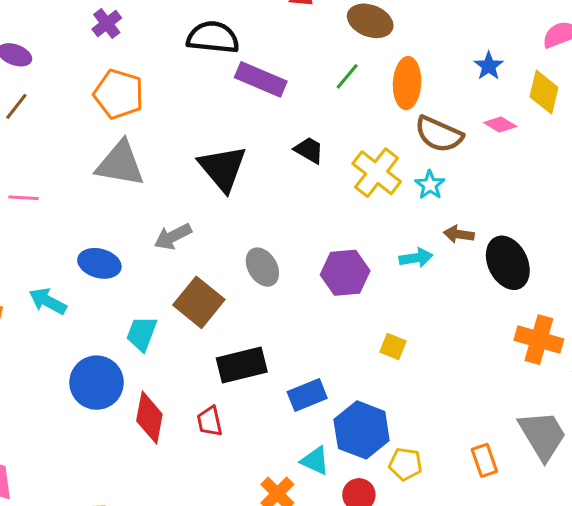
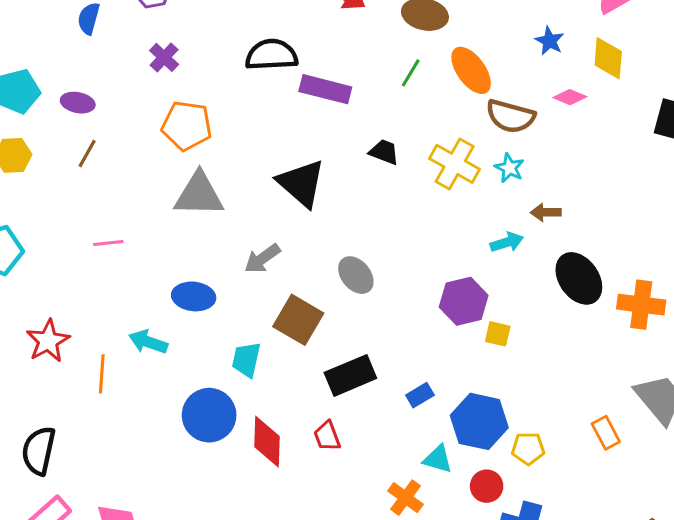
orange ellipse: (407, 83) -> (471, 70), turned -30
black ellipse: (508, 263) -> (579, 278), moved
purple hexagon: (345, 273) -> (464, 301), moved
blue rectangle: (307, 395) -> (420, 395), size x0.7

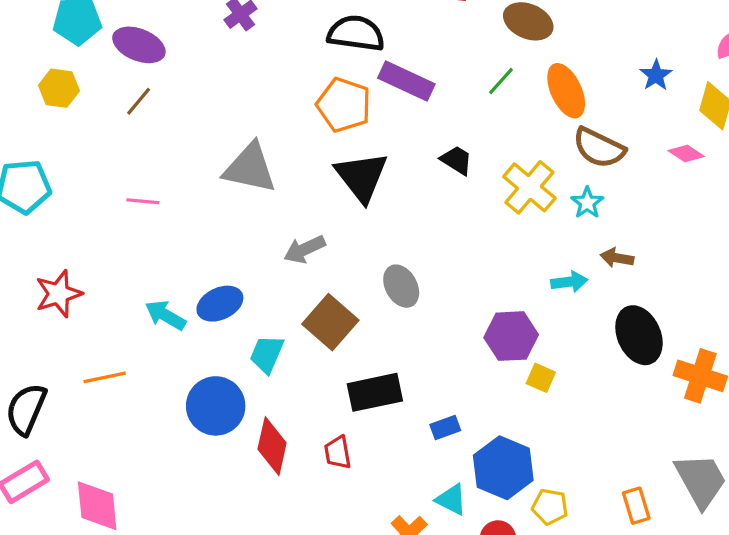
pink diamond: (570, 97) -> (686, 154), moved
purple ellipse: (78, 103) -> (139, 45), size x1.4
orange pentagon: (187, 126) -> (344, 105), moved
blue ellipse: (194, 296) -> (220, 304), moved, turned -42
orange line: (102, 374) -> (105, 377), moved, turned 63

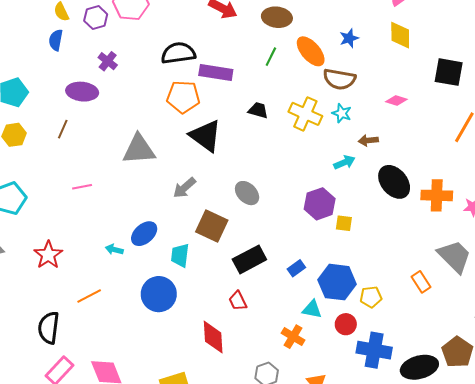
purple ellipse: (139, 45) -> (82, 92), moved
blue star: (656, 75) -> (349, 38), moved, turned 30
pink diamond: (686, 154) -> (396, 101), moved
cyan arrow: (165, 315) -> (114, 250), size x0.7
red diamond: (272, 446) -> (213, 337), moved

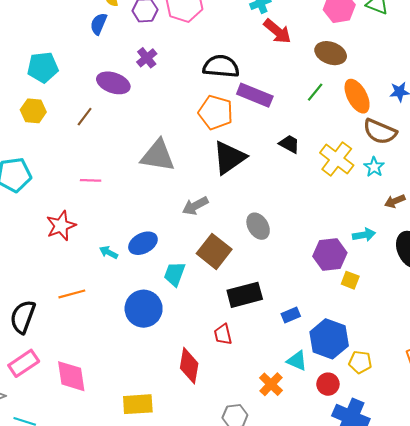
black triangle: (206, 136) -> (229, 158), turned 36
brown arrow: (368, 140) -> (395, 201), turned -30
cyan arrow: (344, 162) -> (364, 235), moved
red star: (48, 255) -> (61, 226), moved

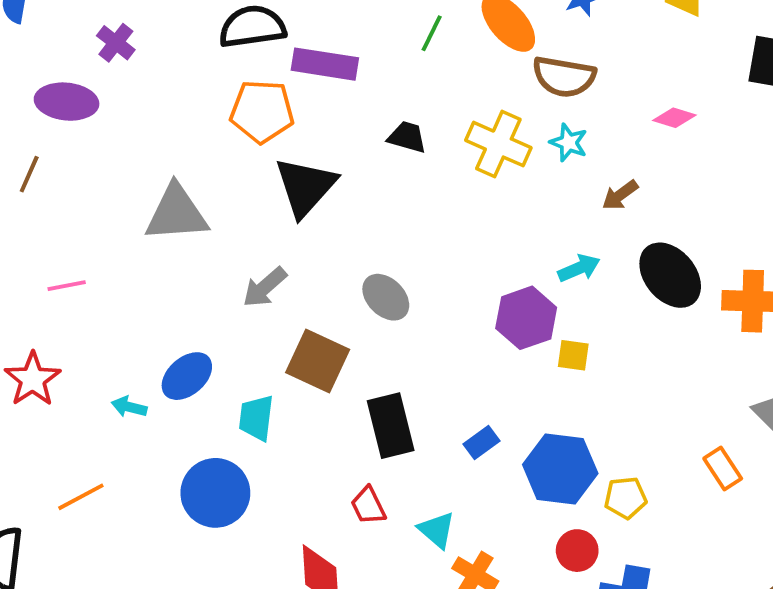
black rectangle: (245, 295) -> (391, 426), turned -76
cyan triangle: (297, 361) -> (437, 530), moved, turned 30

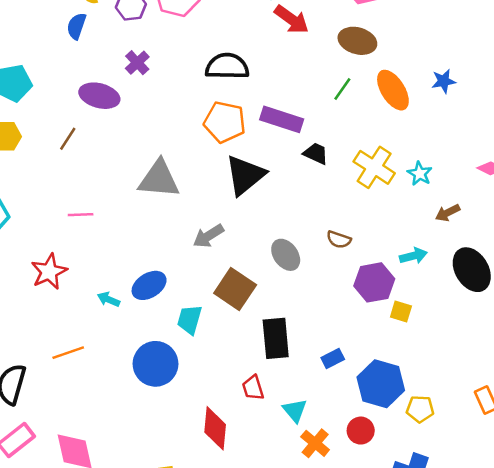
purple rectangle: (325, 64) -> (282, 119), moved
brown semicircle: (564, 77) -> (339, 240), moved, size x0.6
red circle: (577, 551) -> (361, 431), moved

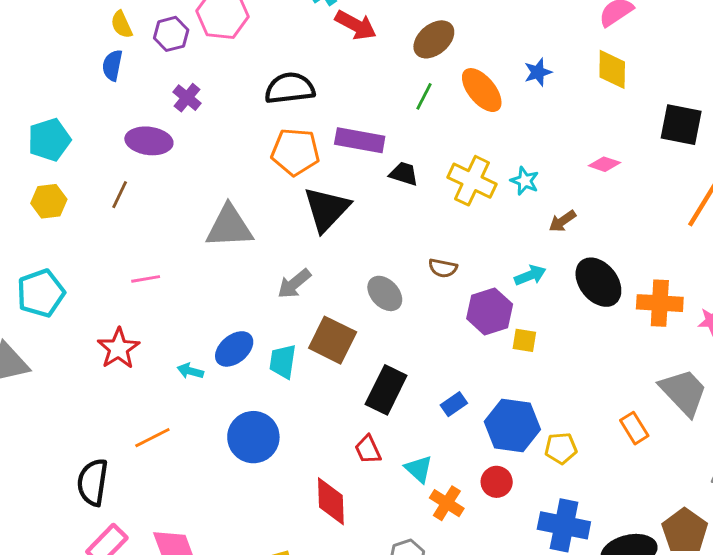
brown ellipse: (357, 41) -> (434, 39), turned -48
cyan trapezoid: (190, 319) -> (283, 361), moved
black rectangle: (276, 338) -> (386, 390), turned 39

